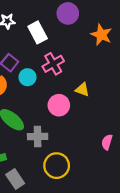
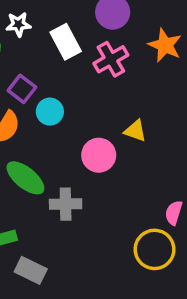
pink cross: (53, 64) -> (111, 59), moved
yellow circle: (57, 166) -> (155, 249), moved
gray rectangle: (15, 179) -> (31, 270), turned -30

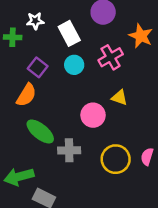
pink cross: (111, 59) -> (111, 57), moved
cyan circle: (50, 112) -> (74, 65), moved
yellow circle: (155, 249) -> (116, 159), moved

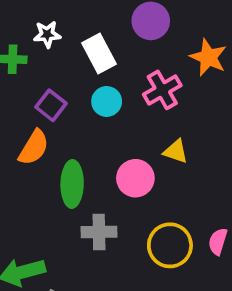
green ellipse: (40, 131) -> (72, 184), moved, turned 52

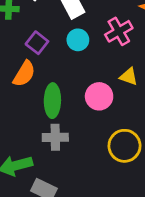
gray cross: (99, 232) -> (55, 137), moved

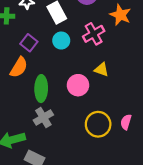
gray cross: (55, 137) -> (43, 118), turned -30

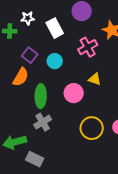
cyan circle: (61, 41) -> (55, 61), moved

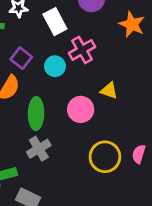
pink cross: (88, 47) -> (82, 50), moved

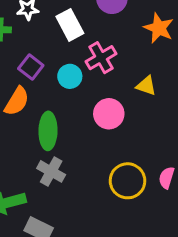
yellow triangle: (109, 91) -> (146, 86), moved
pink circle: (81, 109) -> (109, 114), moved
gray cross: (39, 149) -> (51, 171), turned -30

